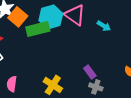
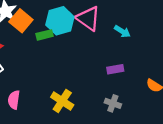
green rectangle: (38, 29) -> (44, 35), size x0.6
purple rectangle: (90, 72) -> (115, 69), moved, turned -64

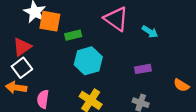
orange square: (21, 21) -> (50, 21), turned -30
cyan hexagon: (60, 21) -> (88, 61), moved

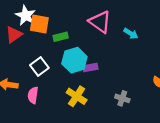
red triangle: (22, 47) -> (14, 35), moved
white square: (22, 68) -> (39, 67), moved
purple rectangle: (143, 69) -> (90, 68), moved

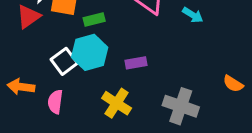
cyan hexagon: (74, 60) -> (90, 52), moved
gray cross: (122, 98) -> (181, 106), size x1.6

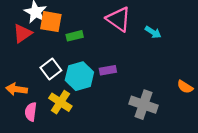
cyan hexagon: (90, 52) -> (79, 76), moved
pink semicircle: (55, 102) -> (31, 112), moved
yellow cross: (117, 103) -> (60, 102), moved

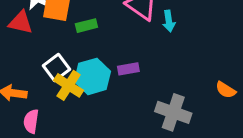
cyan arrow: (153, 32) -> (169, 21), moved, turned 49
red triangle: (22, 33) -> (21, 23), turned 48
yellow cross: (60, 102) -> (69, 85), moved

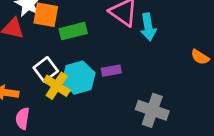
cyan arrow: (169, 21) -> (148, 27), size x1.4
green rectangle: (86, 26) -> (73, 31), size x1.4
orange semicircle: (226, 90) -> (200, 57), moved

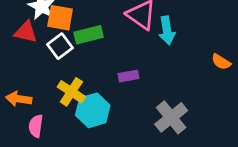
white square: (46, 69) -> (60, 46), moved
cyan hexagon: (79, 78) -> (93, 110), moved
gray cross: (152, 110) -> (171, 117), turned 32

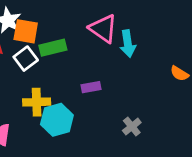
yellow cross: (71, 92) -> (37, 102), turned -35
gray cross: (171, 117) -> (132, 127), size x0.6

